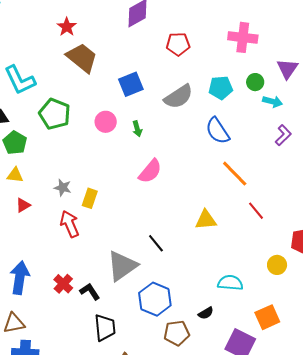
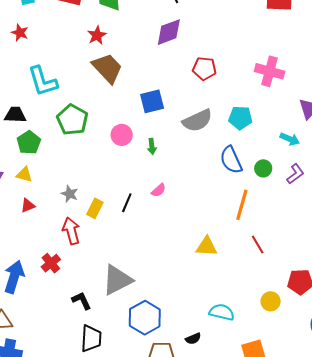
green circle: (255, 82) -> (263, 168), moved
pink semicircle: (150, 171) -> (159, 190), size x0.6
orange line: (235, 174) -> (242, 205), turned 52
black line: (156, 243) -> (127, 203), moved, turned 54
red cross: (63, 284) -> (51, 263), moved

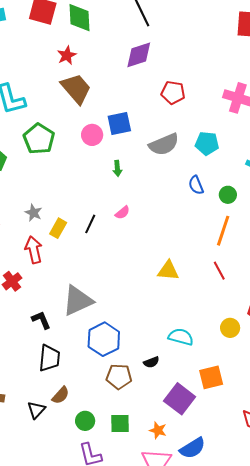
pink circle: (122, 135) -> (92, 135), moved
blue semicircle: (231, 160) -> (196, 185), size x0.7
orange line: (242, 205) -> (223, 231), moved

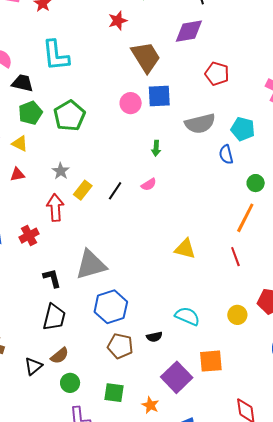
brown trapezoid: (76, 89) -> (146, 57), moved
green pentagon: (39, 139) -> (69, 116), moved
green arrow: (117, 168) -> (156, 148), moved
blue semicircle: (196, 185) -> (226, 154), moved
green circle: (85, 421) -> (70, 383), moved

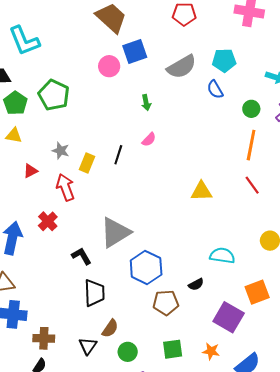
red triangle: (17, 175) -> (31, 171), moved

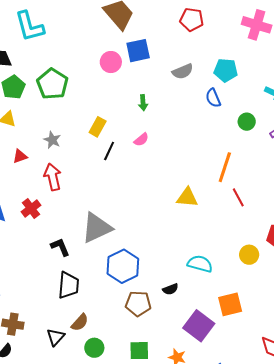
gray semicircle: (182, 67) -> (183, 71), size x0.7
orange line: (251, 145) -> (225, 167), moved
yellow rectangle: (87, 163) -> (98, 127), moved

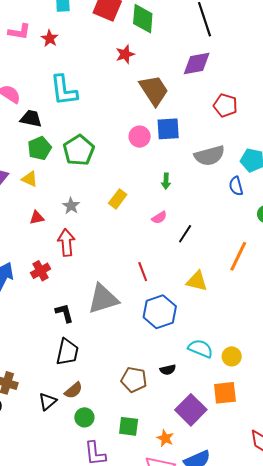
gray semicircle: (183, 71) -> (209, 156), size x1.4
black line: (109, 151) -> (185, 234), moved
red line: (238, 197) -> (143, 272), moved
yellow circle: (249, 255) -> (232, 356), moved
blue hexagon: (123, 266) -> (160, 312), moved

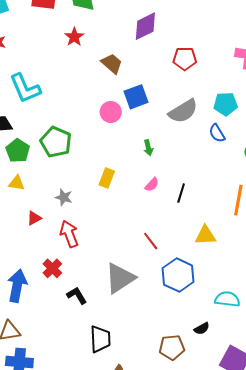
brown trapezoid: (154, 90) -> (112, 64), size x0.7
black L-shape: (64, 313) -> (77, 296), moved

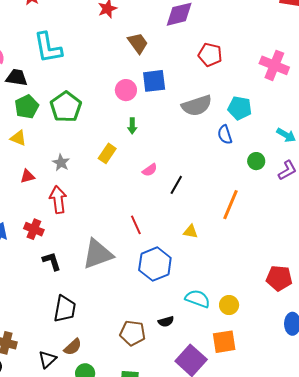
green arrow: (148, 148) -> (132, 126), moved
yellow triangle: (205, 235) -> (190, 232), size x0.7
red cross: (52, 268) -> (34, 229), turned -36

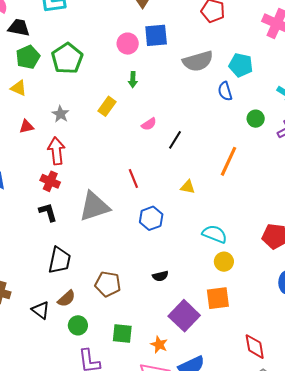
red cross: (34, 229) -> (50, 181), moved
blue hexagon: (155, 264) -> (151, 218), size x0.7
cyan semicircle: (198, 299) -> (215, 234), moved
brown pentagon: (133, 333) -> (108, 284), moved
black triangle: (47, 359) -> (41, 310), turned -42

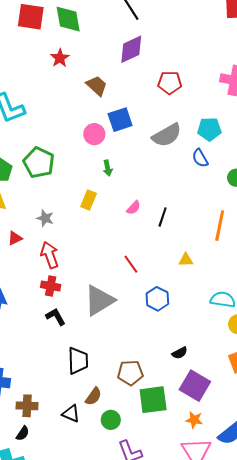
purple square: (184, 316) -> (195, 386), moved
green square: (122, 333) -> (153, 400), moved, size x1.4

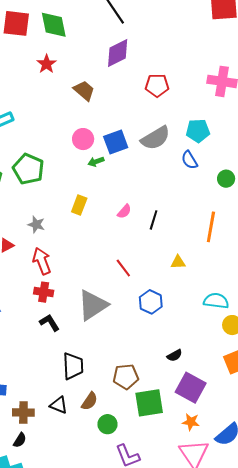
blue square: (120, 120) -> (116, 142), moved
green arrow: (108, 168) -> (96, 162), moved, turned 84
black triangle: (71, 414) -> (59, 405), moved

